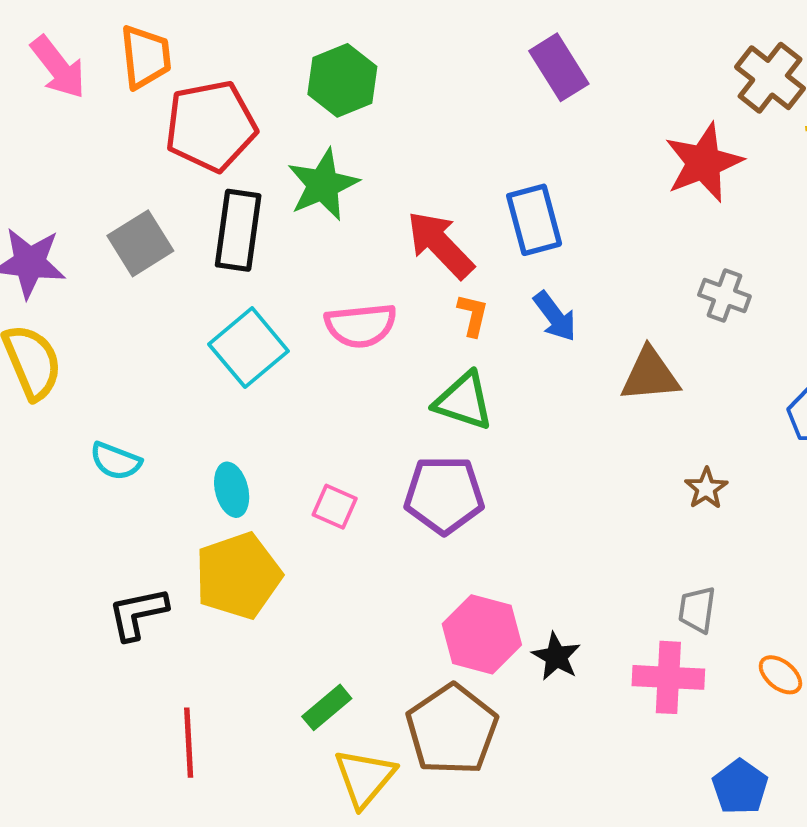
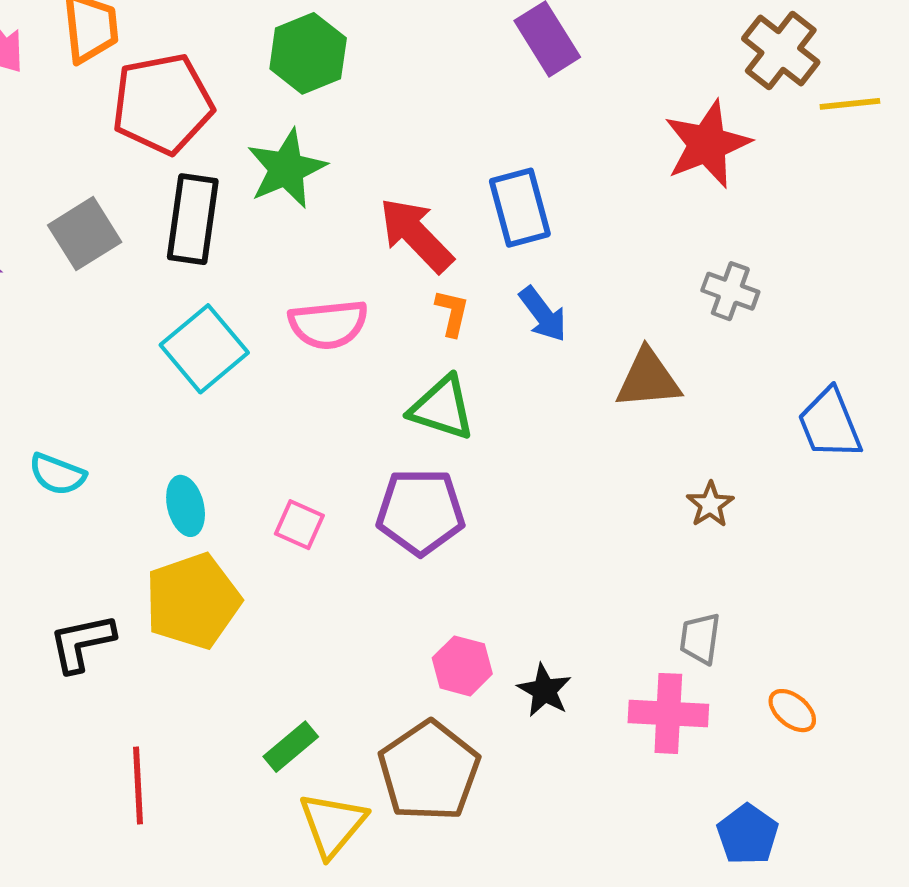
pink hexagon: (482, 634) -> (462, 666), size x0.7

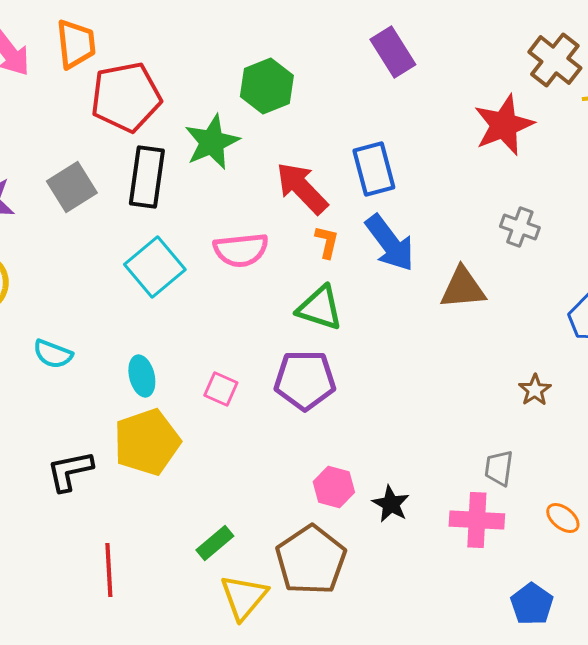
green hexagon: (308, 53) -> (267, 86), moved
blue arrow: (543, 314) -> (390, 243), size x1.5
brown star: (710, 504) -> (535, 390), moved

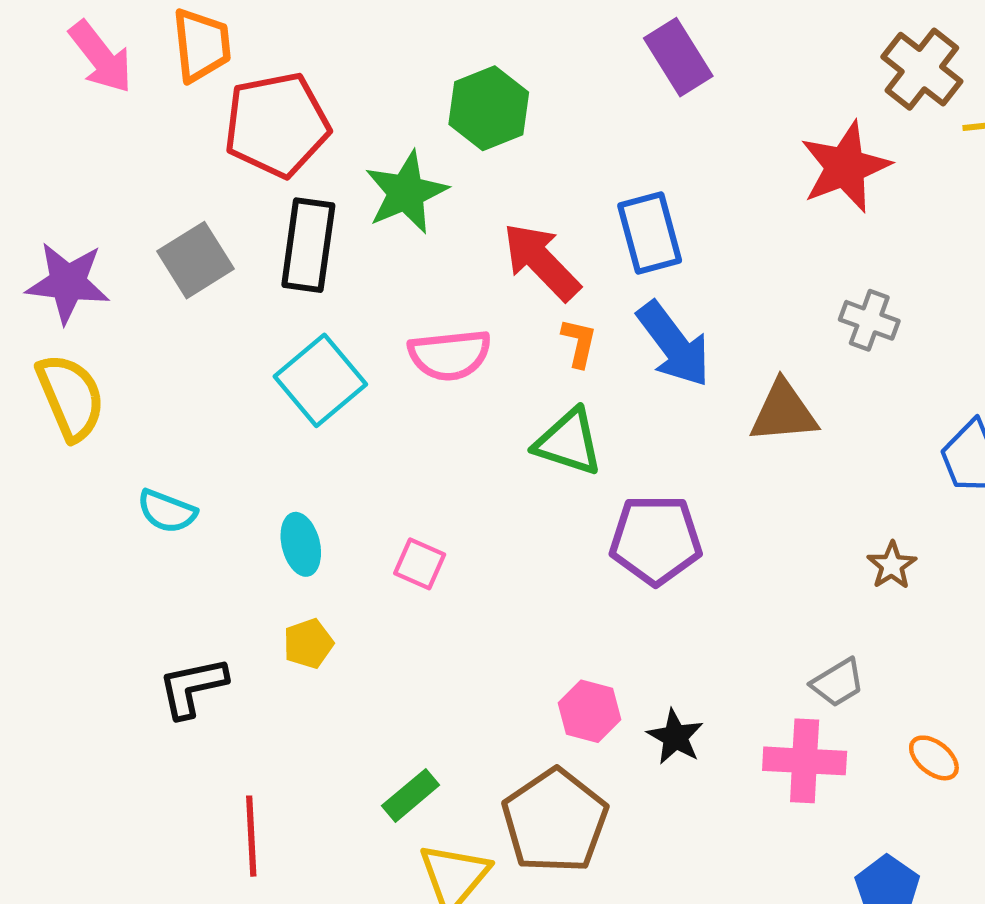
purple pentagon: (305, 380) -> (656, 540), moved
yellow pentagon: (147, 442) -> (308, 644), size x0.5
gray trapezoid: (499, 468) -> (838, 683), turned -129

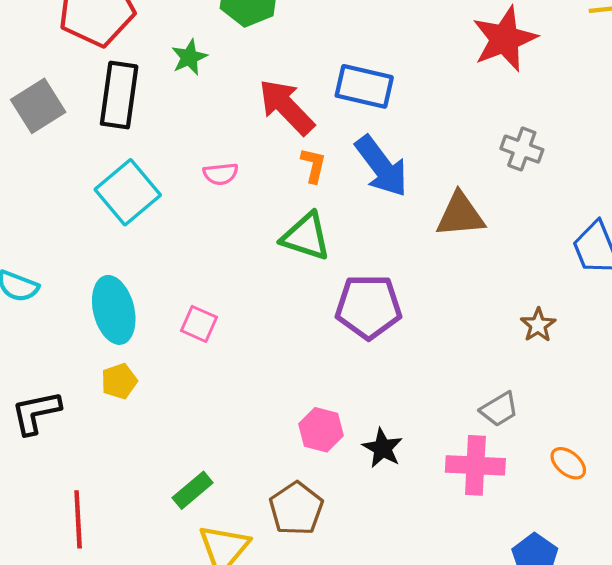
green star: (406, 192) -> (189, 57), size x0.6
blue rectangle: (650, 233) -> (364, 86), turned -62
pink semicircle: (450, 355) -> (221, 174), size x0.6
cyan ellipse: (301, 544) -> (114, 310), size x1.5
brown pentagon: (555, 821) -> (296, 509), size x0.7

